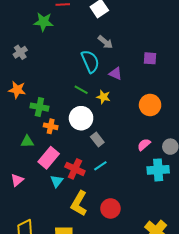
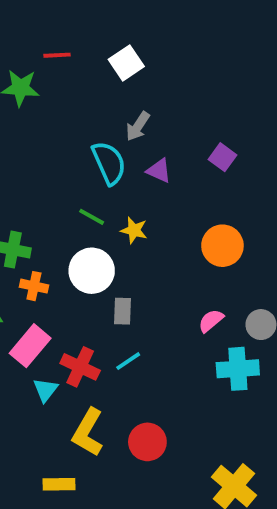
gray arrow: (105, 42) -> (138, 126), turned 84
purple square: (150, 58) -> (222, 157), turned 32
purple triangle: (116, 74) -> (159, 171), moved
gray rectangle: (97, 139) -> (122, 311), turned 40

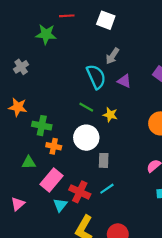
white square: (126, 63) -> (106, 20), turned -36

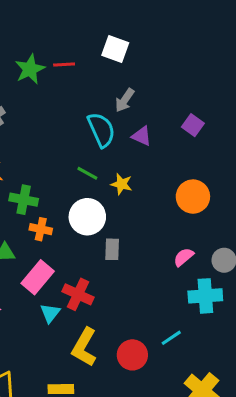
red line: (67, 16) -> (64, 65), moved
green star: (46, 34) -> (30, 69), turned -30
cyan line: (107, 189) -> (171, 338), moved

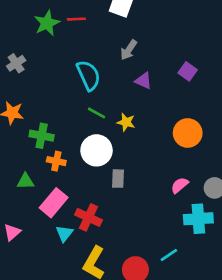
cyan semicircle: (101, 130) -> (88, 75), moved

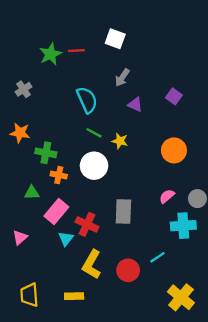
gray rectangle: (118, 179) -> (123, 212), moved, size x1.5

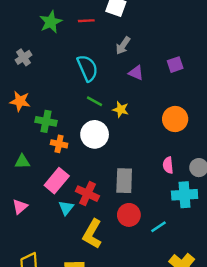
red line: (76, 51) -> (86, 21), moved
purple square: (174, 96) -> (175, 65), turned 35
green triangle: (32, 193) -> (22, 162), moved
pink semicircle: (167, 196) -> (168, 165), turned -56
red circle: (128, 270) -> (129, 215), moved

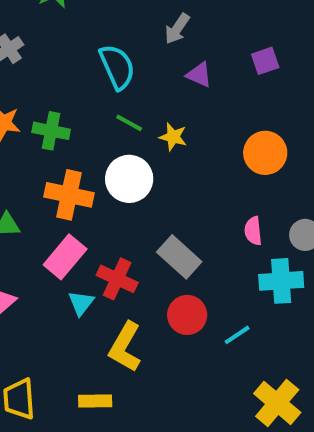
green cross: (46, 121) -> (51, 131), moved
orange cross: (59, 144) -> (69, 195), size x1.6
gray rectangle: (124, 181) -> (179, 257), turned -50

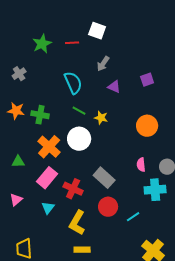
orange cross: (69, 195) -> (49, 147), turned 30
cyan triangle: (81, 303) -> (48, 208), moved
yellow rectangle: (95, 401) -> (82, 250), moved

